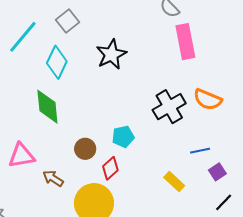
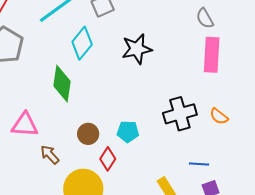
orange semicircle: (208, 99) -> (219, 116), size x0.7
red diamond: (110, 168) -> (108, 159), turned -30

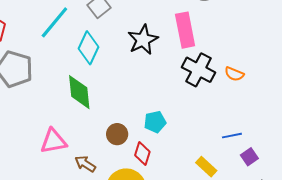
pink rectangle: (212, 55) -> (185, 30), moved
black cross: (180, 114) -> (199, 70), moved, turned -32
orange semicircle: (219, 116) -> (234, 74), moved

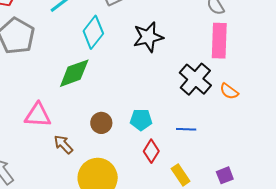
pink rectangle: (185, 30) -> (219, 41), moved
green diamond: (79, 92) -> (74, 73), turned 63
blue line: (232, 136) -> (186, 129), moved
red diamond: (142, 153) -> (151, 151), moved

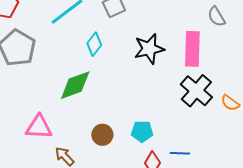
cyan diamond: (93, 32) -> (94, 44), size x0.7
pink rectangle: (219, 41) -> (192, 49), moved
blue line: (186, 129) -> (180, 153), moved

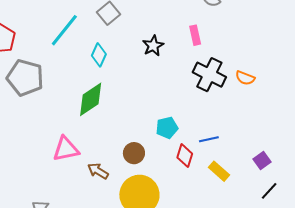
black star: (149, 49) -> (153, 46), size x0.7
pink rectangle: (192, 49) -> (195, 35), size x0.6
brown circle: (102, 135) -> (134, 153), moved

